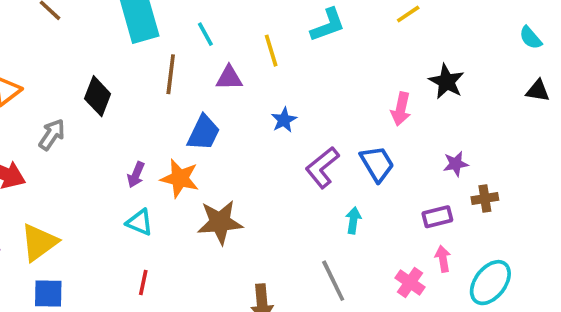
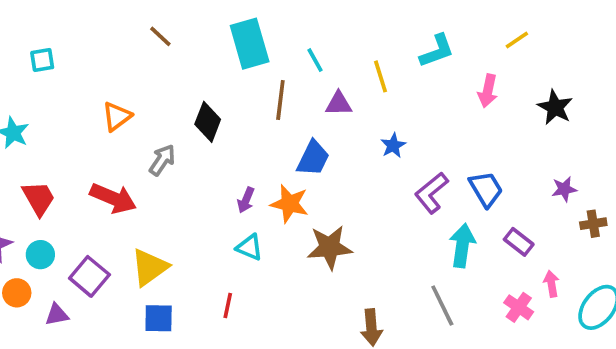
pink arrow: (401, 109) -> (488, 91), moved
purple rectangle: (437, 217) -> (519, 242), moved, turned 52
cyan arrow: (353, 220) -> (462, 246), size x1.6
red line: (143, 283) -> (228, 306), moved

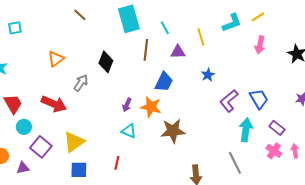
yellow line: (517, 40) -> (258, 17), moved
cyan circle: (40, 255) -> (24, 127), moved
pink cross: (519, 307) -> (274, 151), moved

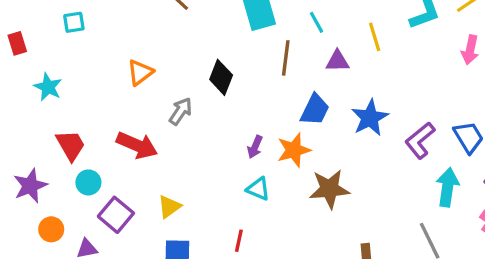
blue star: (208, 75) -> (370, 118), moved, size x1.6
orange star: (151, 107) -> (294, 150), turned -30
yellow triangle: (74, 142) -> (169, 207), size x0.7

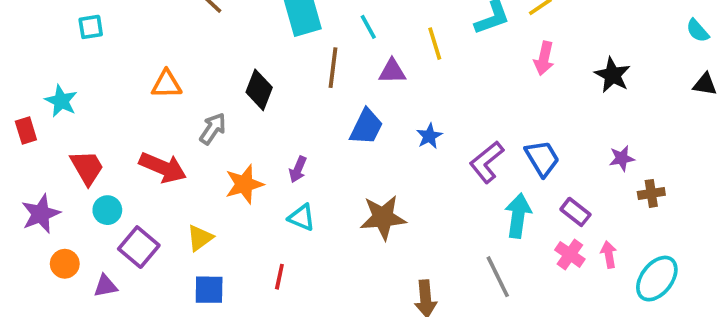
red rectangle: (17, 43) -> (26, 131), moved
orange triangle: (140, 72) -> (167, 84), turned 36
blue star: (370, 118) -> (429, 136), size x0.6
orange star: (294, 150) -> (244, 184), moved

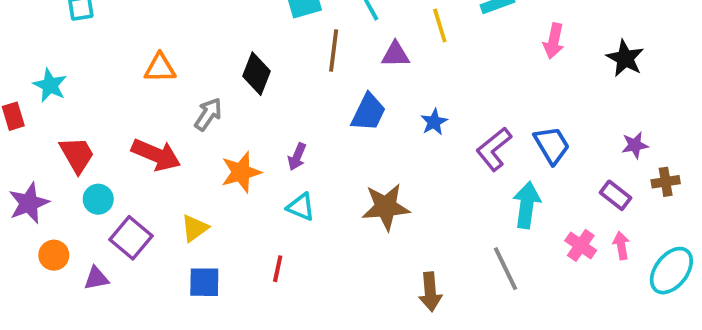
purple rectangle: (575, 212) -> (615, 195), moved

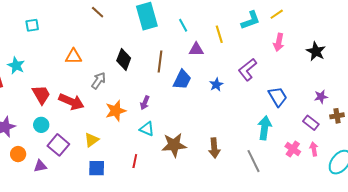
brown line: (334, 51) -> (160, 61), moved
purple L-shape: (494, 149) -> (247, 70), moved
red trapezoid: (77, 155) -> (41, 95), moved
brown star: (386, 207) -> (174, 145), moved
brown arrow: (430, 292) -> (214, 148), moved

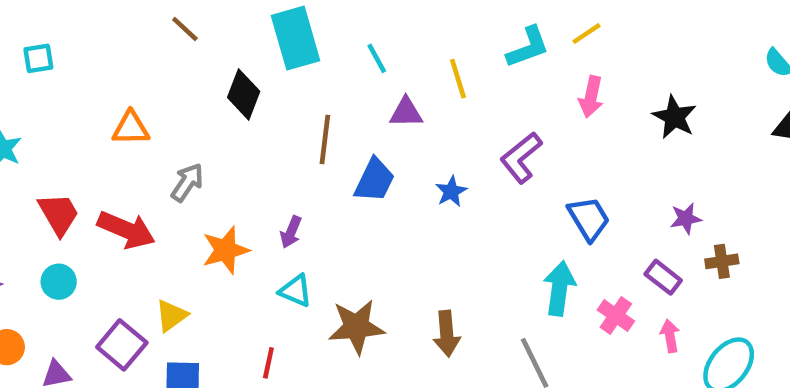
black diamond: (124, 59) -> (244, 94), moved
purple square: (58, 145) -> (122, 345), moved
pink cross: (293, 149) -> (616, 316), moved

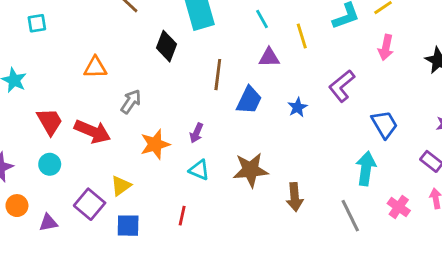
cyan line: (377, 58) -> (262, 19), moved
pink cross: (616, 316) -> (399, 207), moved
brown star: (356, 327) -> (251, 170), moved

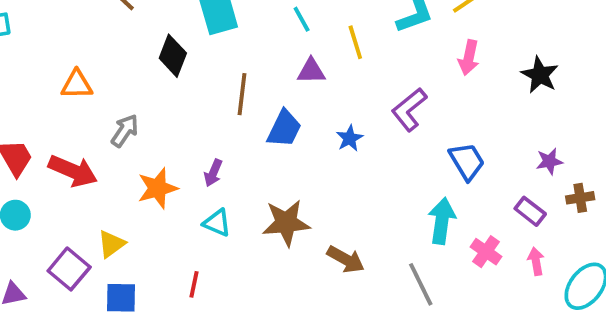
brown arrow: (295, 197) -> (346, 259), turned -56
pink cross: (399, 207) -> (486, 252), moved

